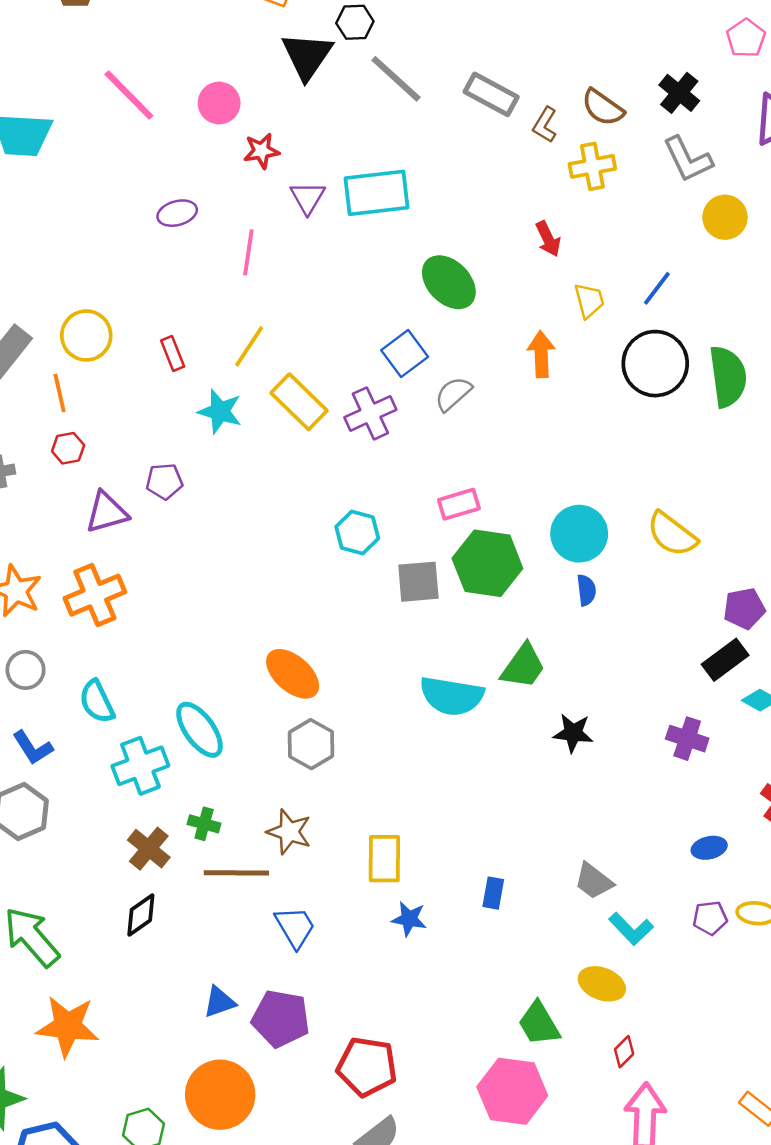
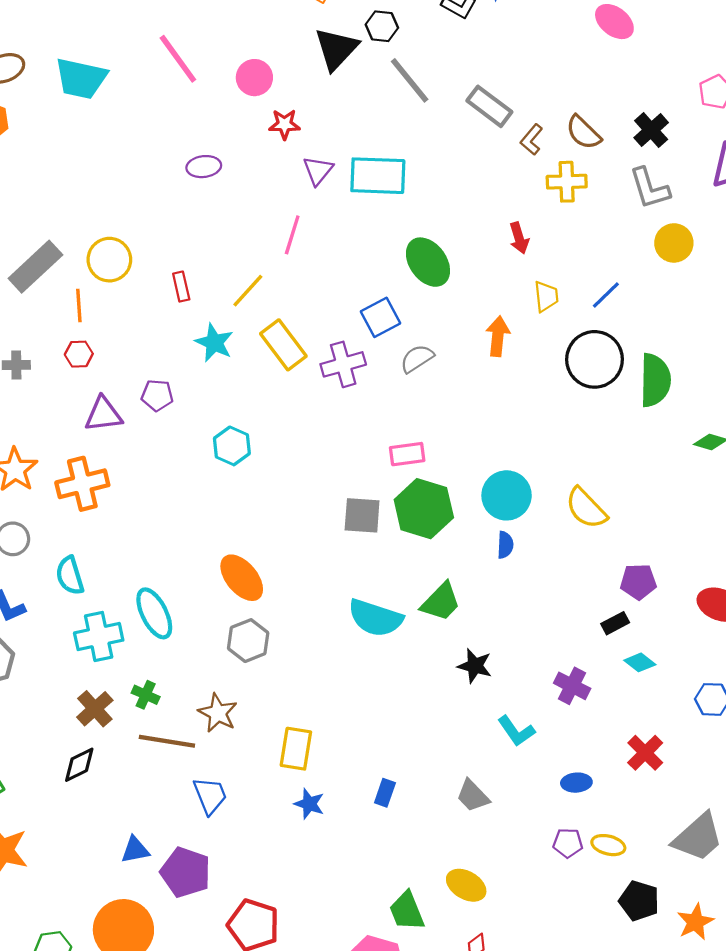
pink line: (248, 252) -> (292, 235), moved
cyan hexagon: (357, 532) -> (232, 446), moved
black rectangle: (725, 660) -> (615, 623), size x0.7
cyan L-shape: (631, 929) -> (516, 731), moved

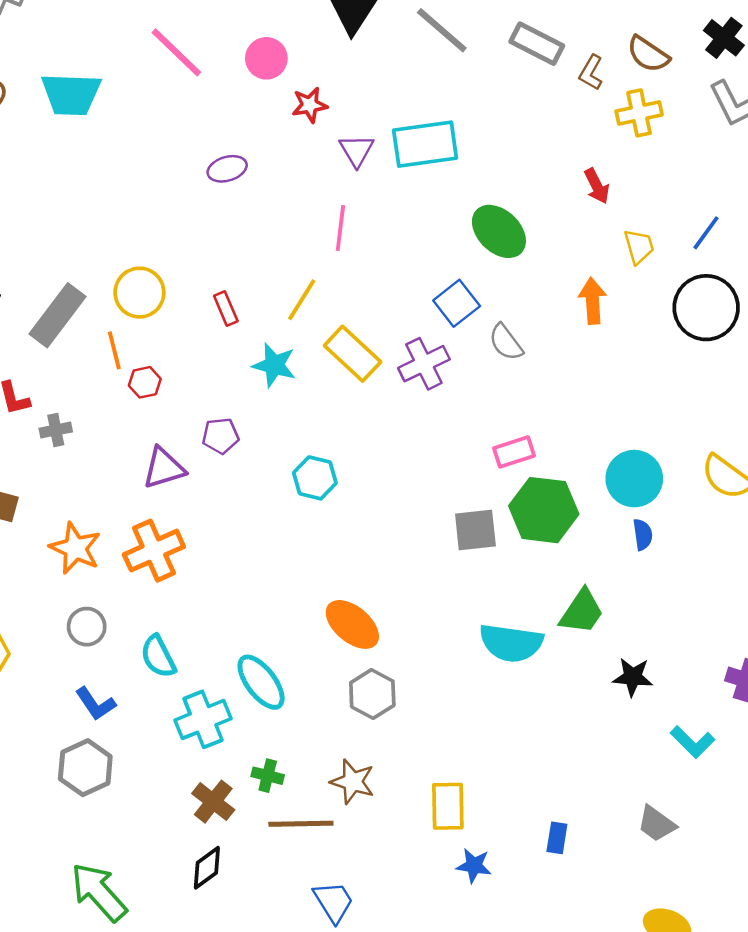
red hexagon: (79, 354) -> (145, 382), moved
gray semicircle: (417, 359) -> (506, 342), turned -84
blue trapezoid: (210, 796) -> (333, 902), moved

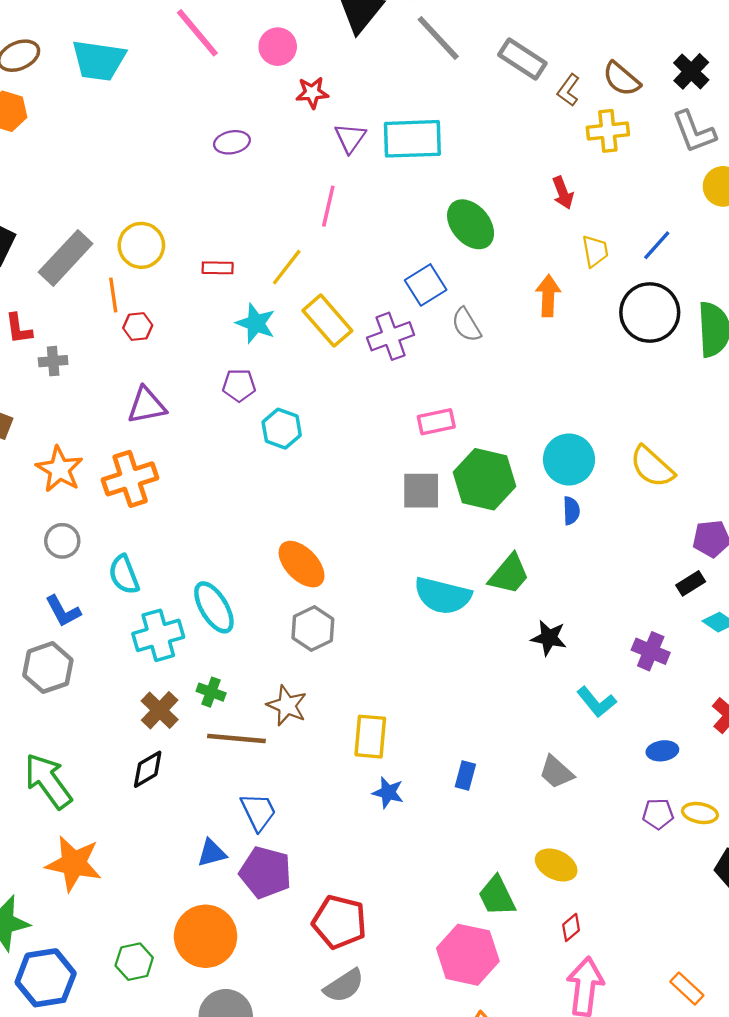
red rectangle: (226, 309) -> (218, 268), turned -72
purple pentagon: (221, 436) -> (239, 385), moved
pink rectangle: (514, 452) -> (436, 422), moved

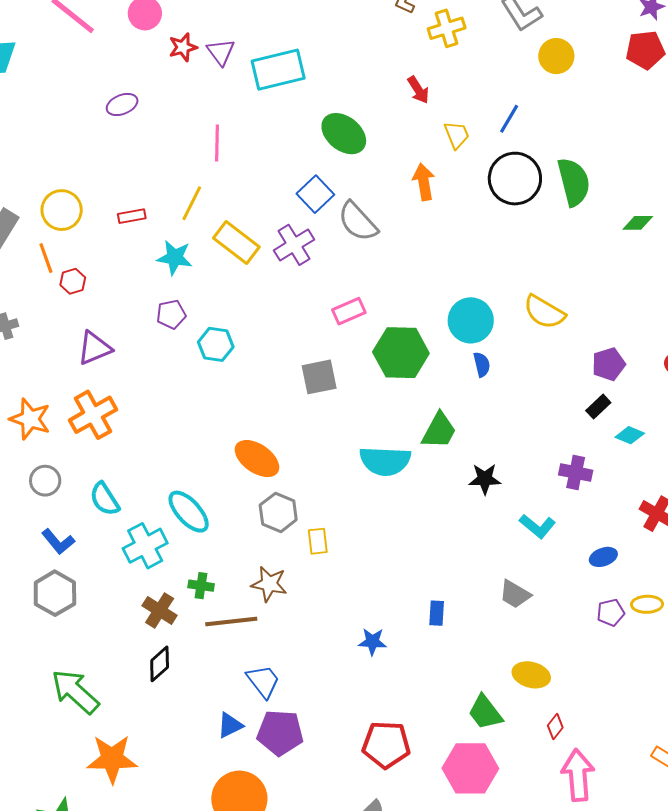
purple triangle: (350, 138) -> (221, 52), moved
gray semicircle: (466, 325) -> (358, 222), size x1.4
gray square: (421, 491) -> (319, 377), moved
yellow rectangle: (370, 737) -> (318, 541), moved, size x0.7
red pentagon: (339, 922) -> (386, 745), moved

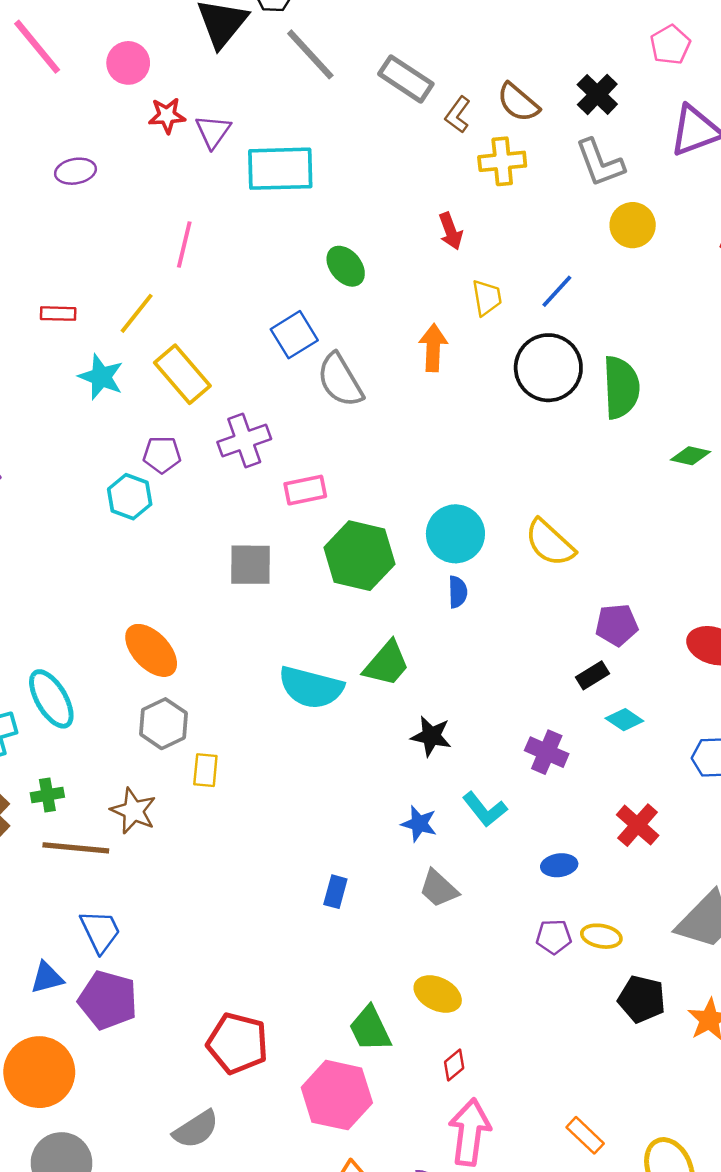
green ellipse: (344, 134) -> (346, 266), size x0.7
purple cross: (294, 245) -> (244, 441), moved
purple pentagon: (171, 314) -> (162, 455), moved
green cross: (201, 586) -> (47, 795), turned -30
blue star: (372, 642) -> (419, 824), moved

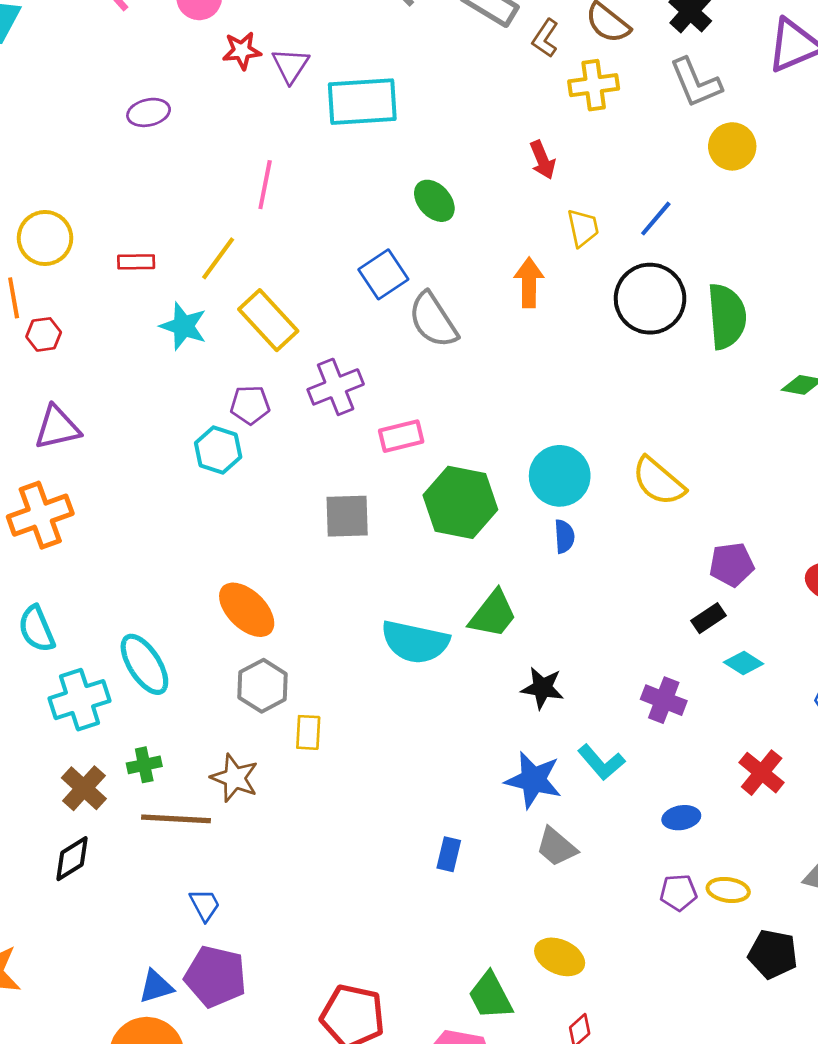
blue star: (419, 824) -> (533, 780), size x1.5
blue trapezoid: (100, 931) -> (205, 905), size x0.7
blue triangle: (47, 978) -> (156, 987), moved

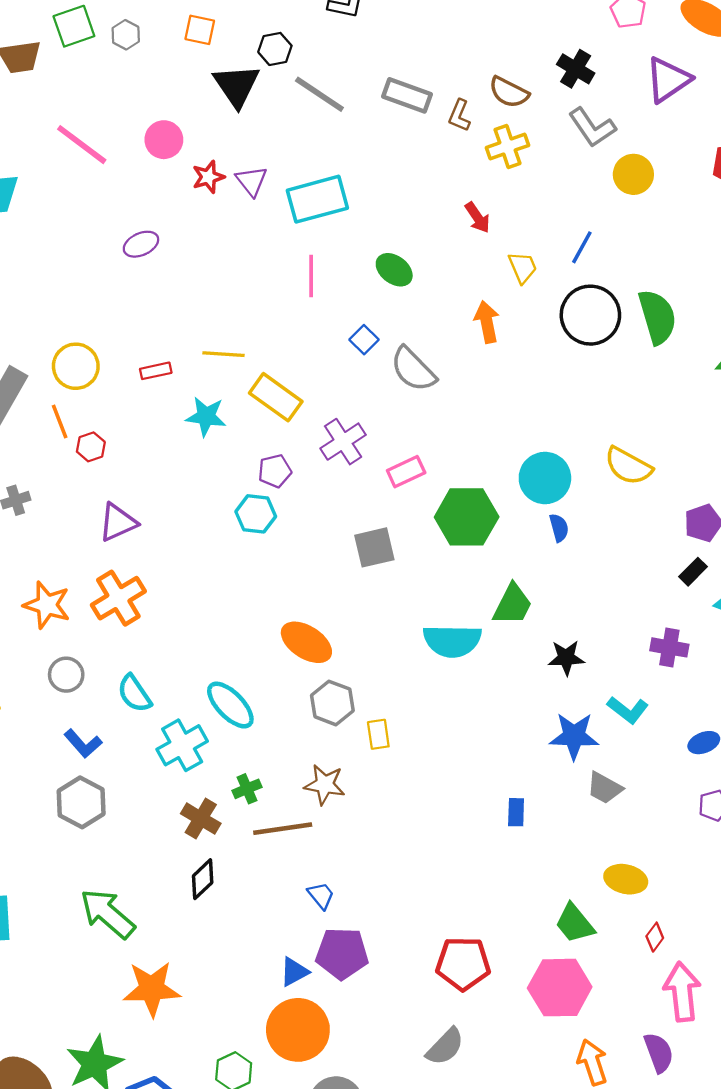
pink line: (265, 185) -> (311, 276), moved
yellow line: (218, 258) -> (224, 354), turned 69
blue square: (383, 274) -> (364, 340), size x0.7

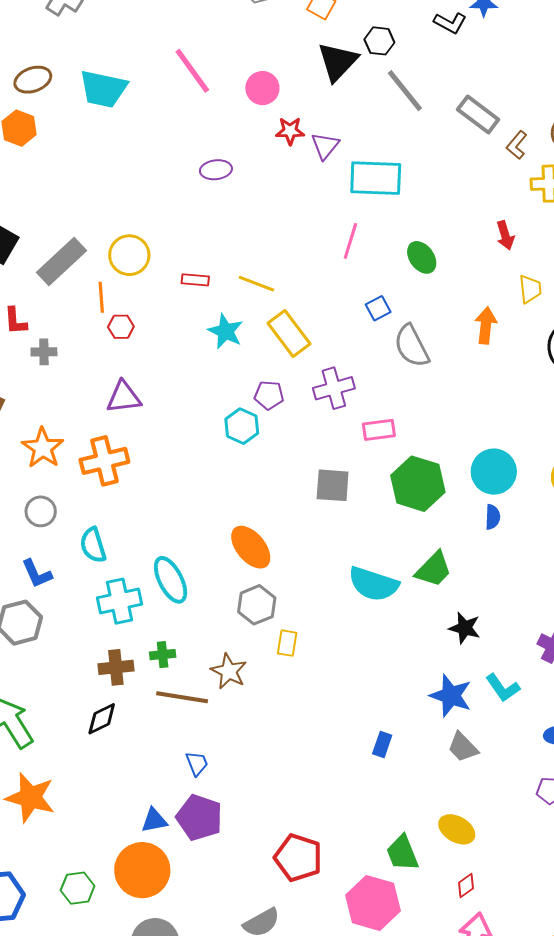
brown cross: (201, 819) -> (116, 667), turned 36

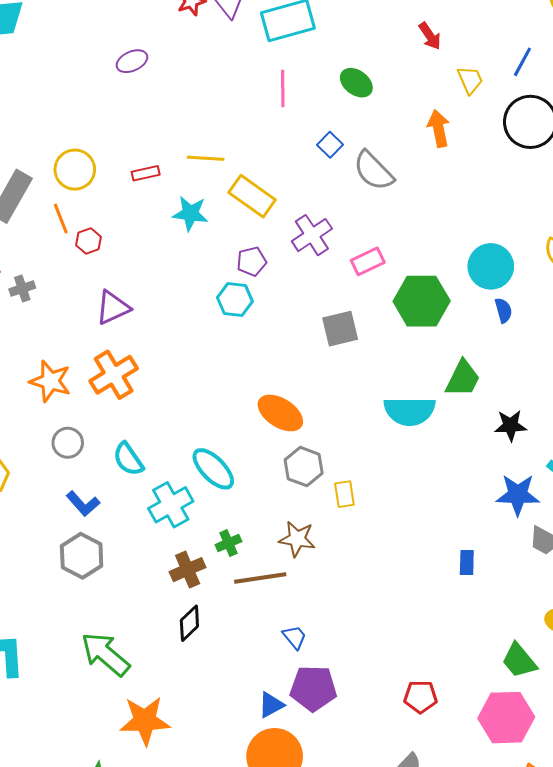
red pentagon: (298, 858) -> (421, 697), size x0.7

